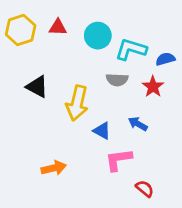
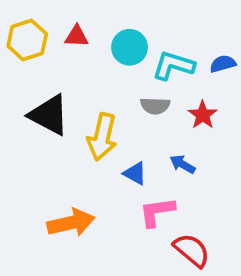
blue semicircle: (165, 59) -> (223, 64), moved
black triangle: (37, 87) -> (49, 115), size x1.4
orange arrow: (54, 168) -> (71, 223), size x1.4
red semicircle: (145, 189) -> (192, 250), size x1.5

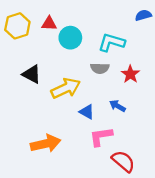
cyan circle: (130, 47) -> (70, 38), moved
blue semicircle: (223, 64) -> (143, 15), moved
black triangle: (49, 115) -> (32, 74), size x0.7
yellow arrow: (102, 137) -> (66, 88), turned -128

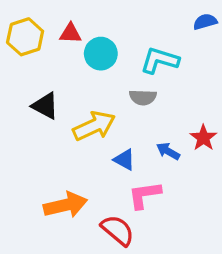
red star: (130, 74) -> (203, 138), moved
red semicircle: (123, 161) -> (118, 230), moved

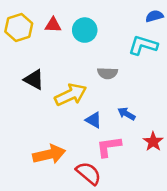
cyan circle: (101, 54) -> (85, 30), moved
cyan L-shape: (160, 60) -> (143, 45), moved
red star: (203, 138) -> (153, 142), moved

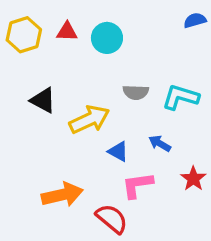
cyan L-shape: (143, 45) -> (181, 97), moved

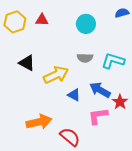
cyan circle: (107, 38) -> (86, 24), moved
blue arrow: (160, 143) -> (100, 90), size x1.5
red star: (193, 179) -> (120, 102), moved
pink L-shape: (137, 185) -> (98, 116), moved

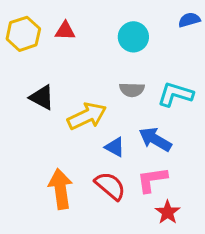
red star: (120, 102) -> (168, 212), moved
orange arrow: (39, 122) -> (61, 189), turned -85
red semicircle: (70, 137) -> (110, 186), moved

